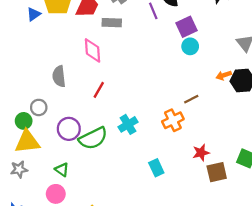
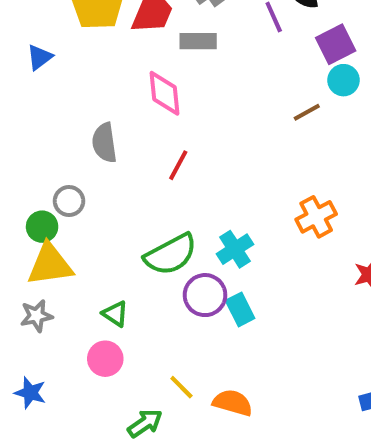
blue triangle: (34, 14) -> (40, 57), moved
brown line: (191, 99) -> (307, 112), moved
cyan cross: (128, 124) -> (235, 249), moved
purple circle: (69, 129) -> (205, 295), moved
cyan rectangle: (156, 168) -> (240, 309), moved

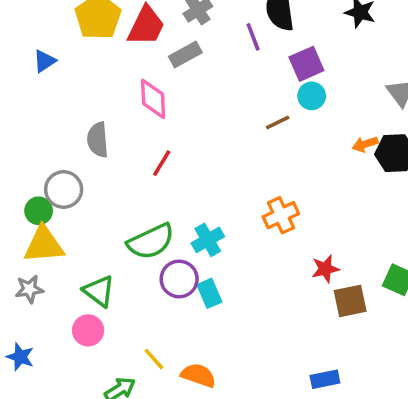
gray rectangle: (198, 41) -> (185, 54), turned -32
gray circle: (69, 201) -> (64, 189), size x1.4
green triangle: (115, 314) -> (99, 291), size x1.4

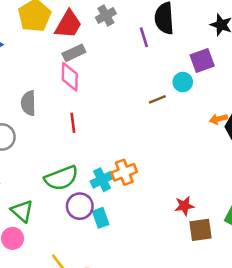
gray rectangle: (185, 54) -> (74, 53), moved
purple square: (306, 64) -> (202, 60), moved
red line: (162, 163) -> (73, 123), turned -42
orange cross: (281, 215) -> (124, 172), moved

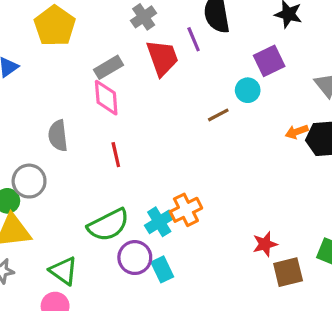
red trapezoid: (68, 24) -> (162, 58), moved, turned -44

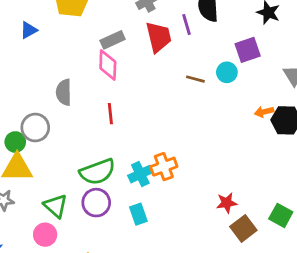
brown line: (218, 115) -> (195, 79), moved, turned 36
purple circle: (135, 258) -> (96, 203), moved
brown square: (288, 272) -> (243, 228), turned -30

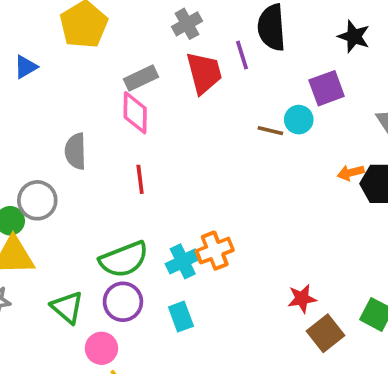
brown line: (195, 79) -> (270, 131), moved
pink circle: (45, 235) -> (101, 348), moved

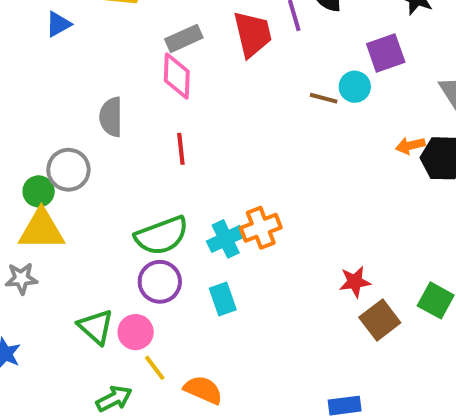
green triangle: (67, 307) -> (96, 327), moved

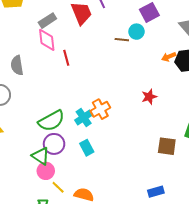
red line: (181, 149) -> (66, 58), moved
red star: (355, 282) -> (149, 97), moved
brown square: (380, 320) -> (167, 146), turned -36
green triangle: (96, 327) -> (41, 156), moved

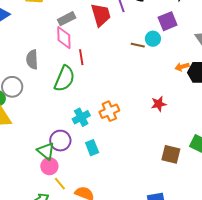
cyan cross: (84, 117) -> (81, 117), moved
green semicircle: (51, 121) -> (64, 79), moved, turned -44

